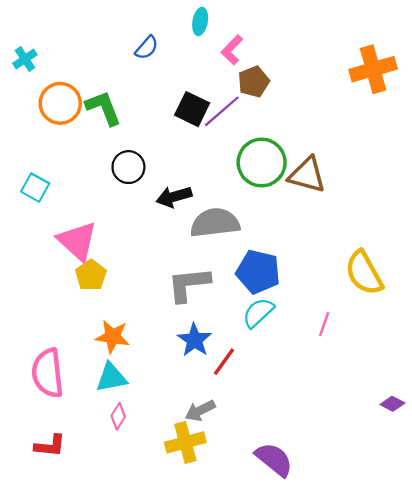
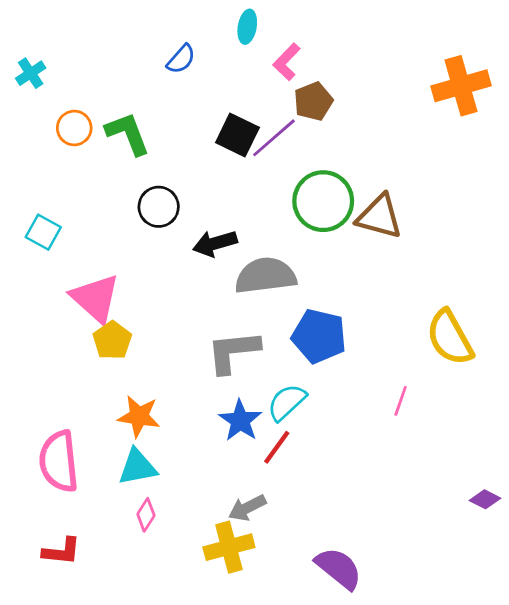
orange circle: (60, 103) -> (74, 128), size x0.7
cyan semicircle: (258, 313) -> (287, 402), moved

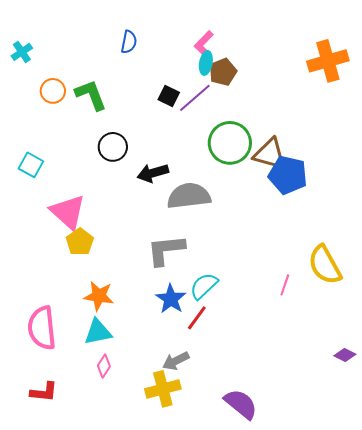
cyan ellipse: (247, 27) -> (206, 63), moved
blue semicircle: (181, 59) -> (129, 42), turned -30
black square: (237, 135) -> (169, 96), size x0.7
blue pentagon: (319, 336) -> (288, 175), moved
yellow semicircle: (450, 338) -> (325, 265), moved

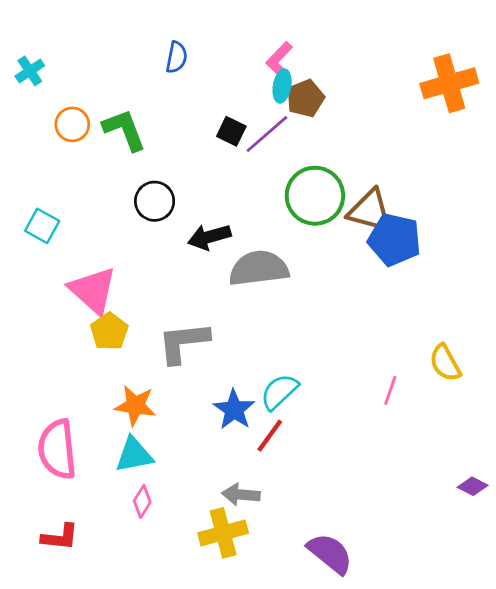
gray L-shape: (166, 250) -> (183, 342), moved
yellow semicircle: (325, 265) -> (445, 363), size x0.7
gray arrow: (176, 361) -> (241, 495), turned 32

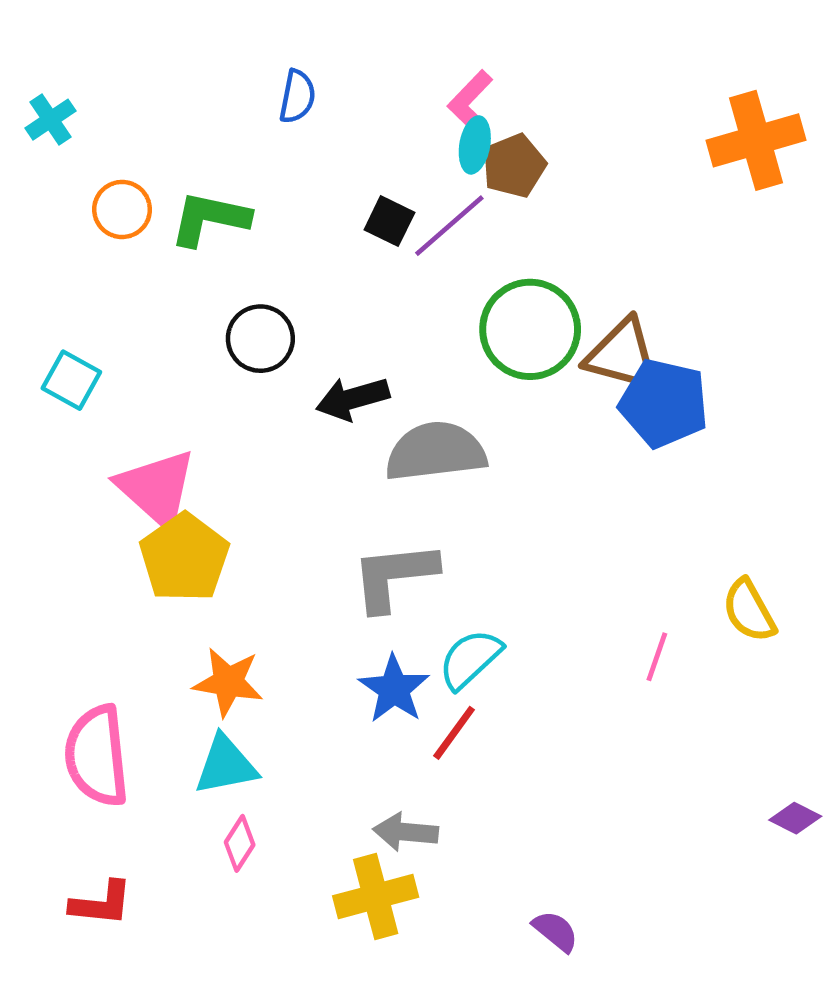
green L-shape: (124, 130) -> (210, 219), turned -57
yellow pentagon: (109, 331) -> (184, 558), size x1.4
gray L-shape: (183, 342) -> (394, 576), moved
purple semicircle: (330, 554) -> (555, 931), size x0.6

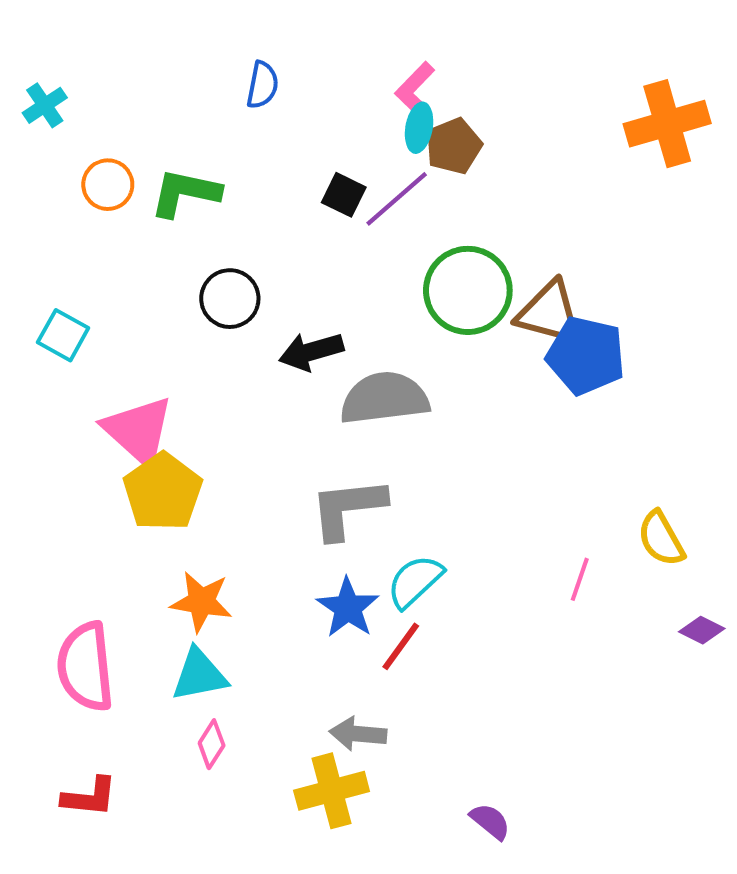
purple diamond: (795, 818) -> (702, 630), moved

